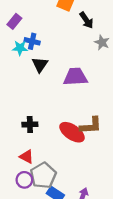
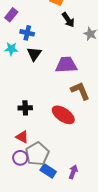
black arrow: (86, 20) -> (68, 20), moved
cyan star: (20, 48) -> (11, 49), moved
brown L-shape: (91, 126) -> (80, 91), moved, turned -110

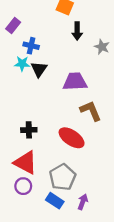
black arrow: (68, 20) -> (77, 31), turned 35
cyan star: (11, 49) -> (22, 64), moved
red triangle: (22, 137) -> (25, 163), size x1.6
gray pentagon: (37, 154) -> (63, 177), moved

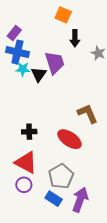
blue cross: (31, 46) -> (17, 52), moved, size x1.5
purple trapezoid: (75, 82) -> (55, 63), moved, turned 75
purple arrow: (83, 202) -> (80, 200), size x1.6

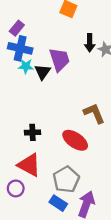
black arrow: (75, 38) -> (90, 43), moved
purple circle: (24, 185) -> (16, 188), moved

